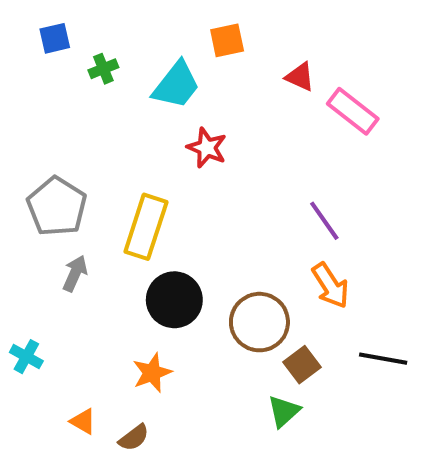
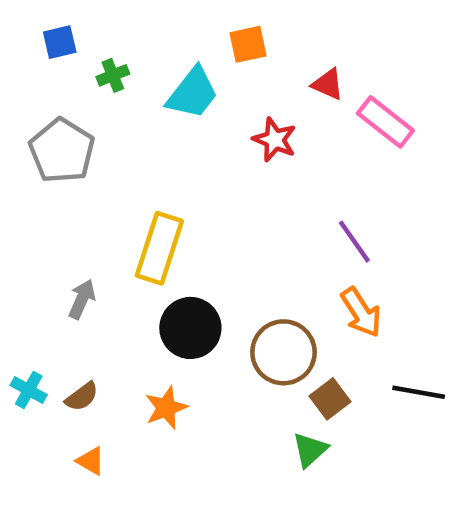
red star: (207, 148) -> (275, 140), moved
gray pentagon: (57, 207) -> (62, 151), moved
brown semicircle: (134, 438) -> (82, 397), moved

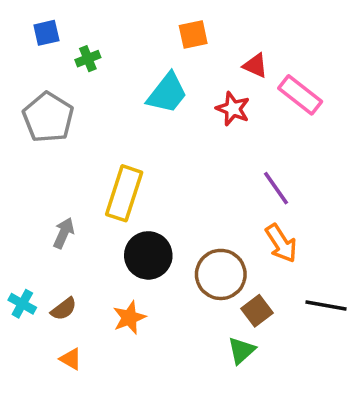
cyan trapezoid: (193, 93) -> (167, 93), moved
red star: (275, 140) -> (233, 109), moved

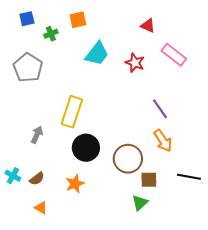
orange square: (193, 35) -> (78, 20), moved
red triangle: (255, 66) -> (148, 26), moved
brown square: (257, 311) -> (149, 180), turned 36

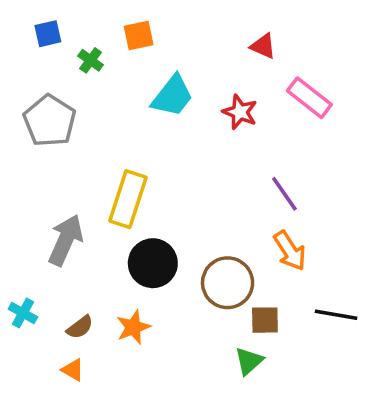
green cross: (51, 34) -> (91, 60), turned -32
gray arrow: (37, 135) -> (66, 240), size x1.6
brown semicircle: (37, 179) -> (80, 327), moved

